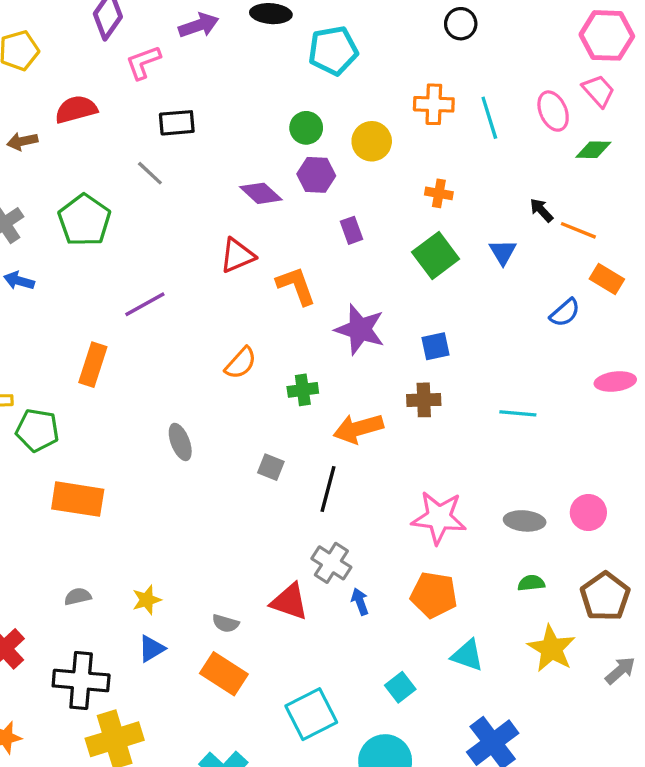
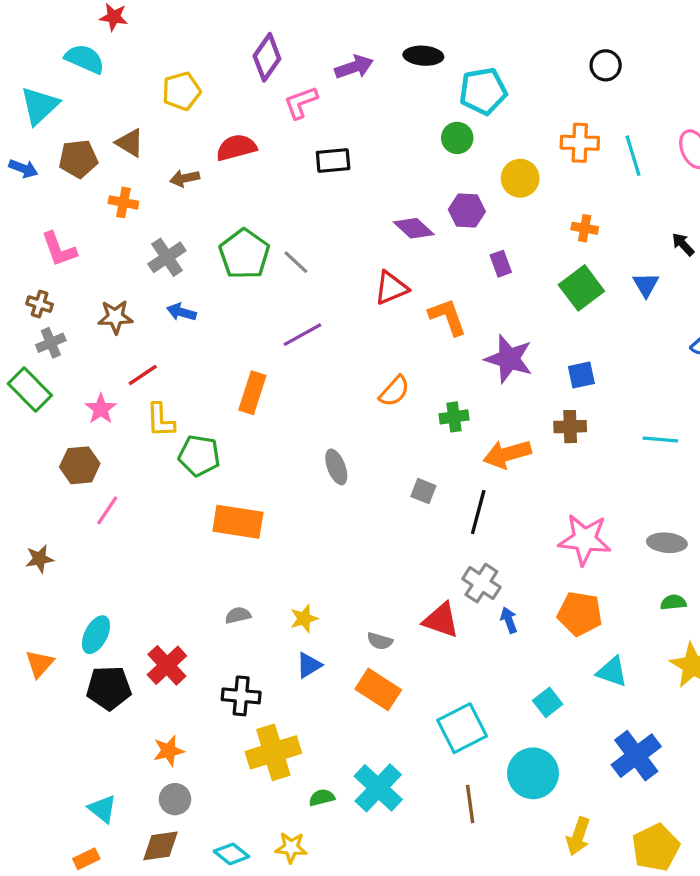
green circle: (306, 128) -> (457, 138), moved
gray line: (150, 173) -> (296, 262), moved
black cross: (81, 680) -> (241, 696), size x0.7

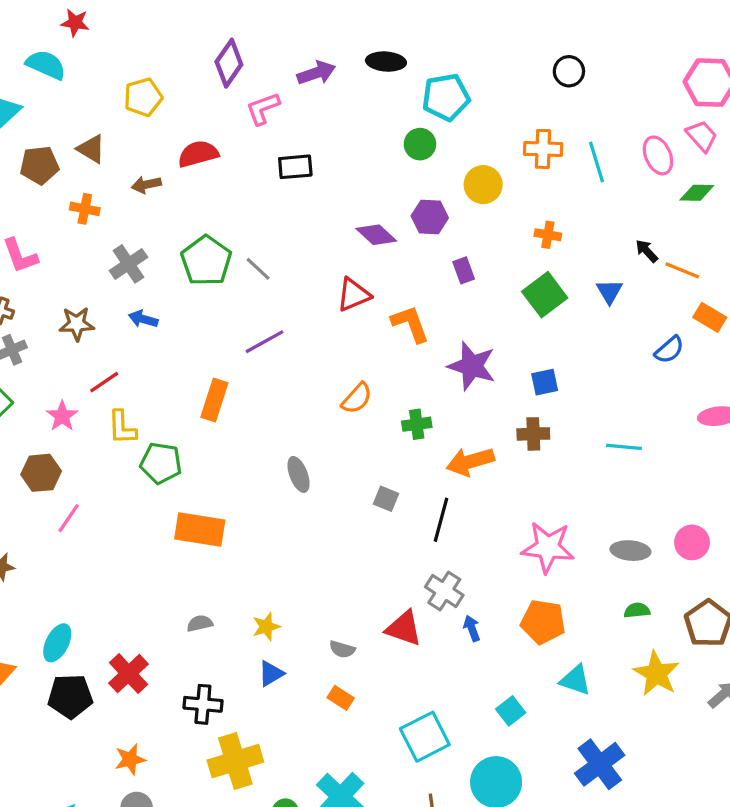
orange rectangle: (378, 689) -> (341, 698), size x0.6

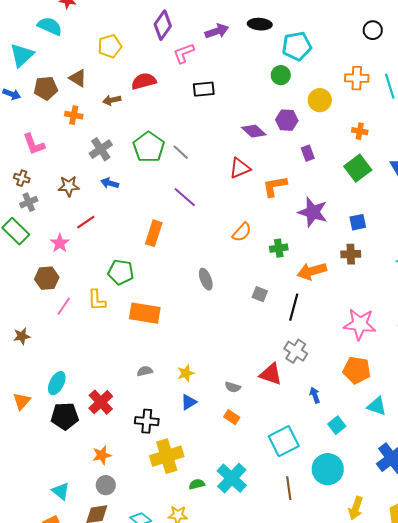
orange L-shape: (410, 324) -> (275, 186), turned -80
purple line: (265, 342) -> (185, 197), turned 70
yellow L-shape: (122, 427) -> (97, 300), moved
blue arrow: (472, 628) -> (315, 395), moved

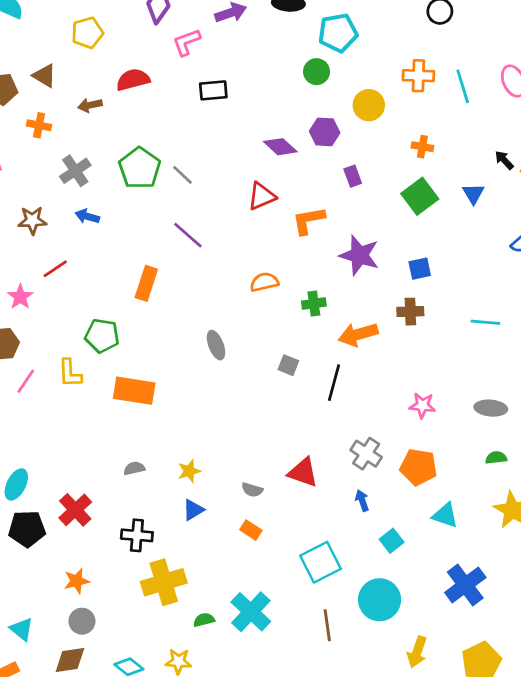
orange semicircle: (242, 232) -> (264, 282), turned -145
pink star: (360, 324) -> (422, 405), size x0.6
gray cross: (296, 351) -> (366, 454), moved

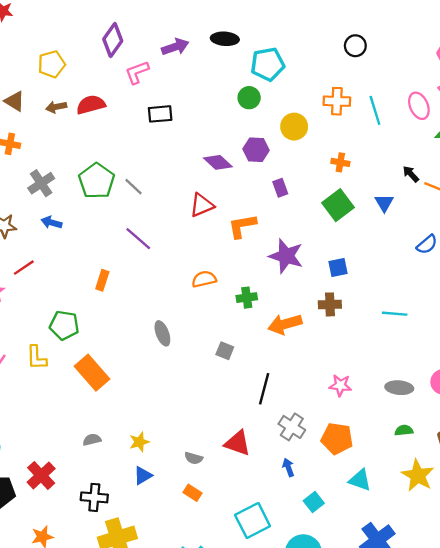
brown arrow: (90, 105) -> (56, 107), moved
orange rectangle: (146, 283) -> (102, 280), size x0.7
black line: (334, 383) -> (264, 389), moved
orange rectangle: (134, 391) -> (92, 373), turned 40

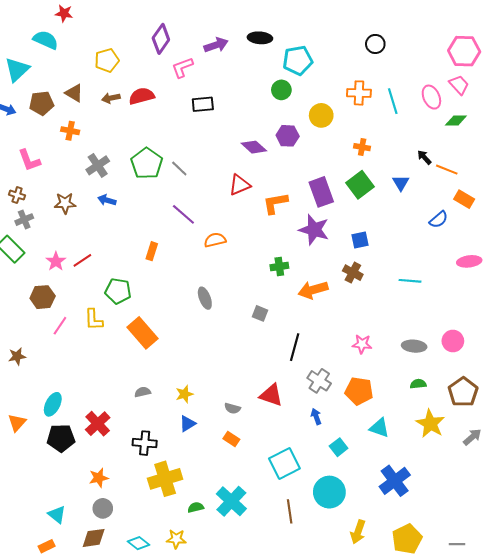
purple rectangle: (280, 188) -> (321, 192), moved, size x1.8
red line: (24, 268) -> (82, 260), moved
orange semicircle: (204, 279) -> (215, 240), moved
brown cross: (330, 304) -> (353, 273), turned 30

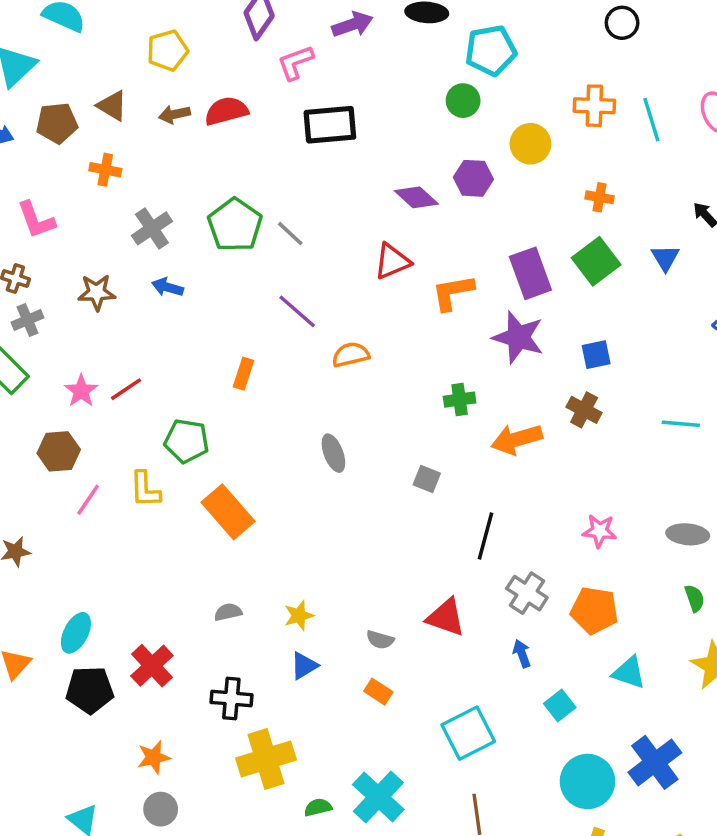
black rectangle: (203, 104) -> (330, 125), size x1.4
green semicircle: (418, 384) -> (695, 598), turned 77
cyan circle: (329, 492) -> (587, 781), moved

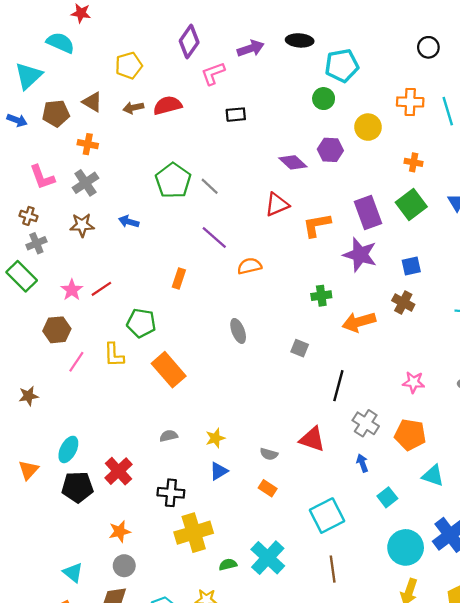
black rectangle: (330, 125) -> (236, 115), size x0.6
gray cross: (152, 228) -> (85, 183), moved

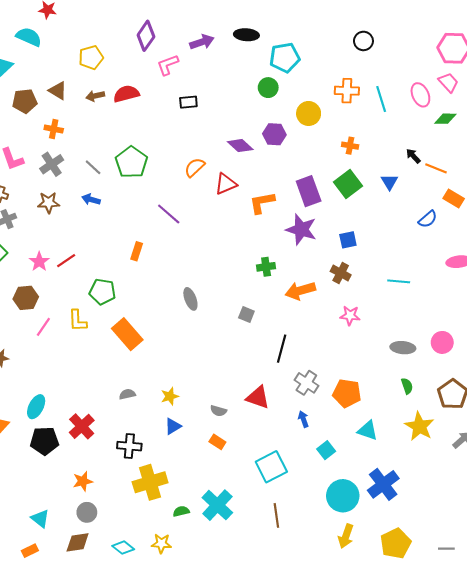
gray line: (210, 186) -> (93, 167), moved
orange semicircle: (250, 266) -> (195, 167), moved, turned -30
pink star: (414, 382) -> (350, 316), moved

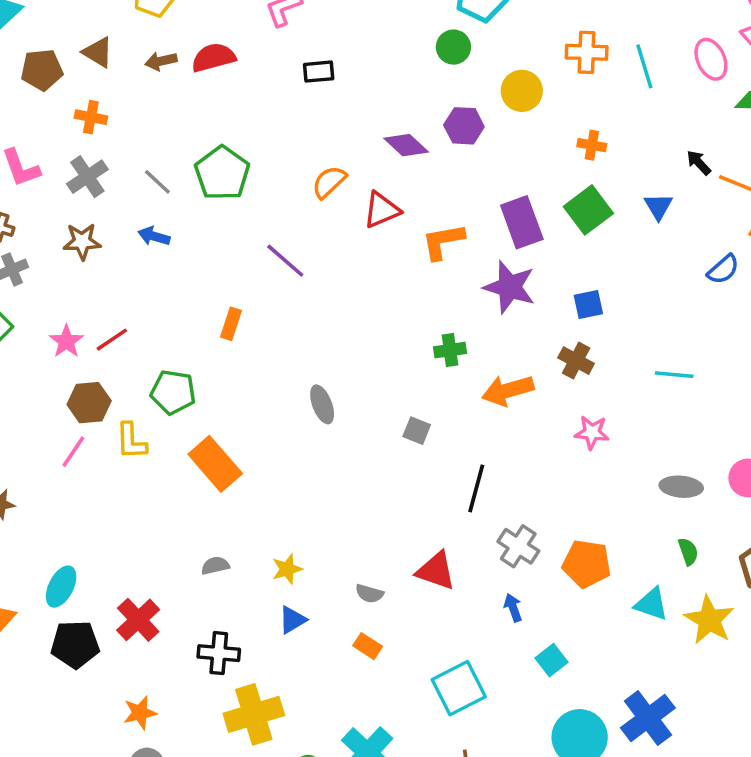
brown hexagon: (26, 298) -> (89, 403), moved
cyan triangle: (368, 431) -> (651, 604), moved

